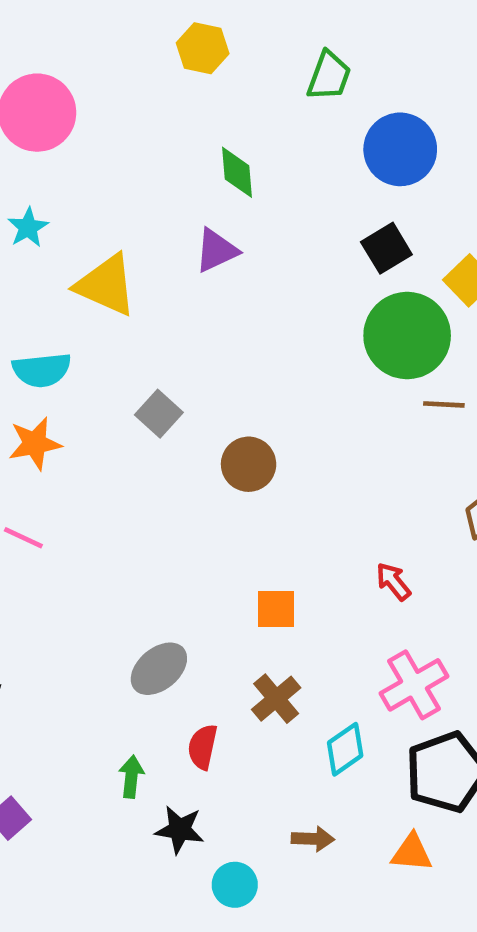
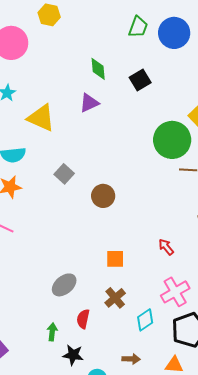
yellow hexagon: (203, 48) -> (49, 15), moved
blue circle: (400, 149) -> (174, 33), moved
black square: (386, 248) -> (140, 80), moved

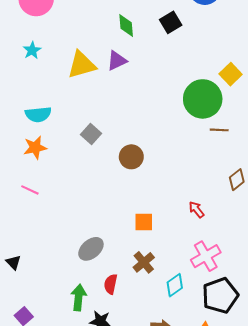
black square: (140, 80) -> (171, 22), moved
yellow triangle: (41, 118) -> (82, 65), moved, turned -40
green arrow: (52, 332) -> (79, 297), size x1.4

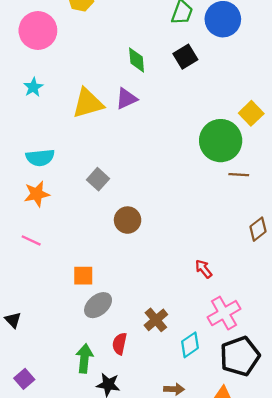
brown circle: (131, 157) -> (128, 220), moved
red arrow: (196, 210) -> (204, 269), moved
orange square: (144, 222) -> (83, 276), moved

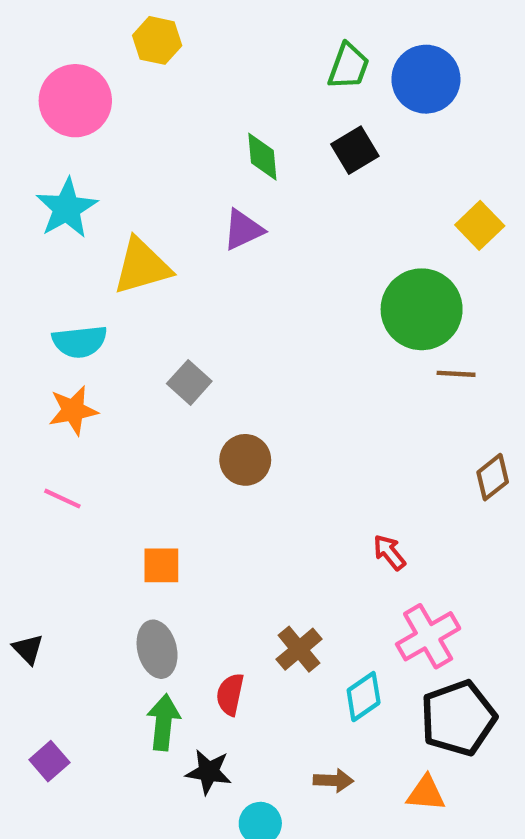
cyan star: (33, 87) -> (67, 208), size x1.6
yellow triangle: (88, 103) -> (142, 266), moved
yellow square: (251, 113) -> (480, 225), moved
gray ellipse: (98, 305) -> (157, 649), moved, turned -64

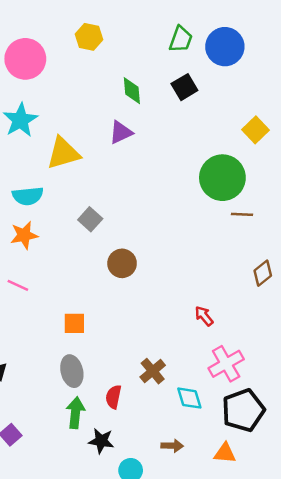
yellow hexagon: (157, 40) -> (89, 37), moved
cyan diamond: (364, 697) -> (189, 398), turned -72

